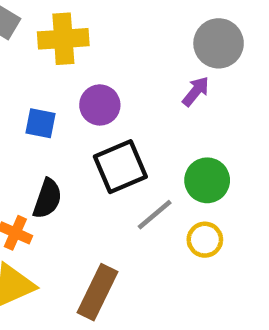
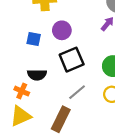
black semicircle: (47, 199) -> (37, 75), turned 72
gray line: (155, 215) -> (77, 92), moved

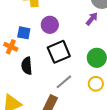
black semicircle: (37, 75) -> (27, 66), turned 84
orange cross: (22, 91) -> (11, 47), moved

